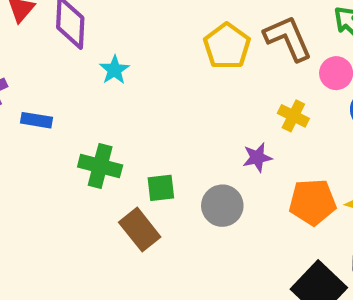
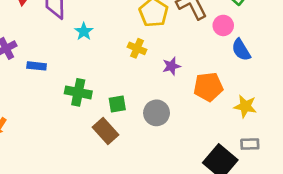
yellow cross: (293, 116) -> (137, 48), moved
purple star: (257, 157) -> (171, 66), moved
orange pentagon: (313, 202) -> (208, 87), moved

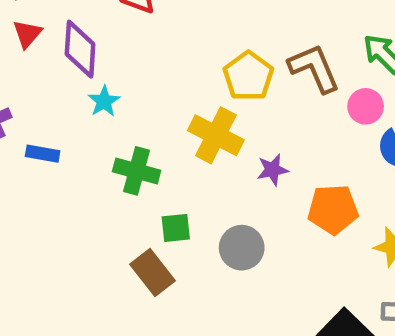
cyan star: (84, 31) -> (104, 101), moved
yellow cross: (137, 48) -> (216, 135), size x1.6
green cross: (78, 92) -> (137, 171), moved

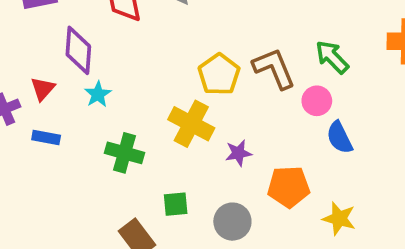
red triangle: (27, 34) -> (43, 89), moved
green square: (176, 228) -> (176, 204), moved
gray circle: (242, 248) -> (232, 222), moved

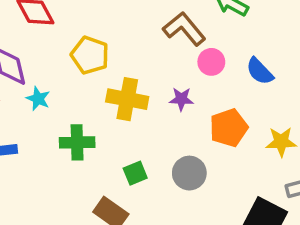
yellow pentagon: (219, 74) -> (90, 55), moved
pink circle: (317, 101) -> (211, 62), moved
purple star: (238, 153) -> (181, 99), moved, turned 30

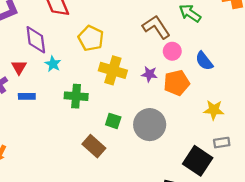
orange pentagon: (229, 128) -> (177, 83), moved
green square: (135, 173) -> (113, 121), turned 35
gray circle: (189, 173) -> (150, 125), size x1.4

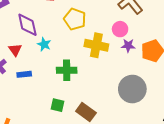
pink circle: (172, 51) -> (120, 29), moved
green square: (113, 121) -> (58, 105), moved

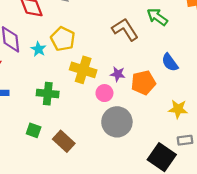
pink circle: (120, 29) -> (104, 93), moved
cyan star: (44, 44) -> (38, 49), moved

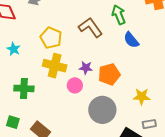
green arrow: (157, 17) -> (119, 15), turned 36
yellow pentagon: (63, 39) -> (51, 38), moved
blue semicircle: (170, 62) -> (131, 40), moved
gray circle: (117, 122) -> (102, 110), moved

